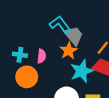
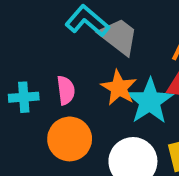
orange star: (69, 51) -> (119, 88), moved
orange circle: (27, 77) -> (70, 139), moved

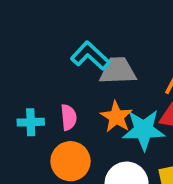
gray trapezoid: (119, 36) -> (118, 71), turned -42
cyan star: (150, 101) -> (144, 130), turned 30

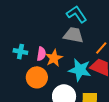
cyan L-shape: (90, 56) -> (77, 14), moved
orange star: (116, 117) -> (54, 58), moved

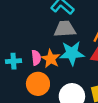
cyan star: (80, 70) -> (72, 53), moved

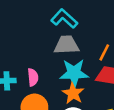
orange star: (51, 59) -> (73, 93), moved

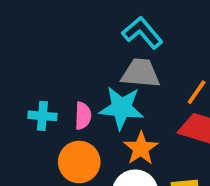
cyan star: (74, 73) -> (121, 108), moved

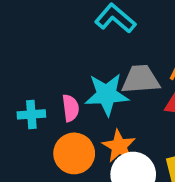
gray trapezoid: (141, 73) -> (141, 79), moved
orange star: (141, 148) -> (119, 146), moved

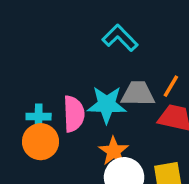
pink semicircle: (71, 108) -> (74, 114), size x1.5
orange circle: (74, 153) -> (40, 142), moved

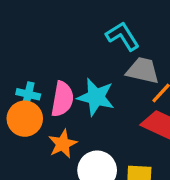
gray trapezoid: (138, 94) -> (143, 71), moved
orange star: (114, 151) -> (63, 144), moved

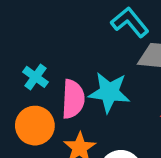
cyan cross: (28, 94) -> (35, 77), moved, turned 30

